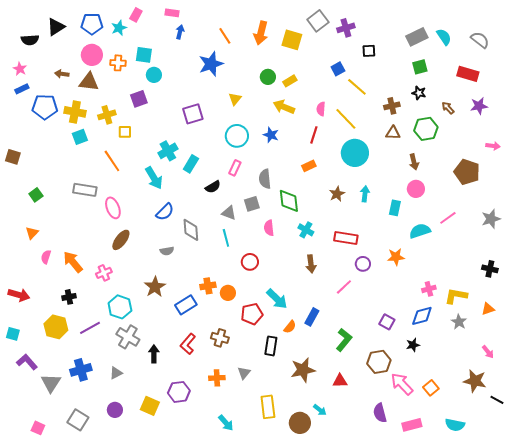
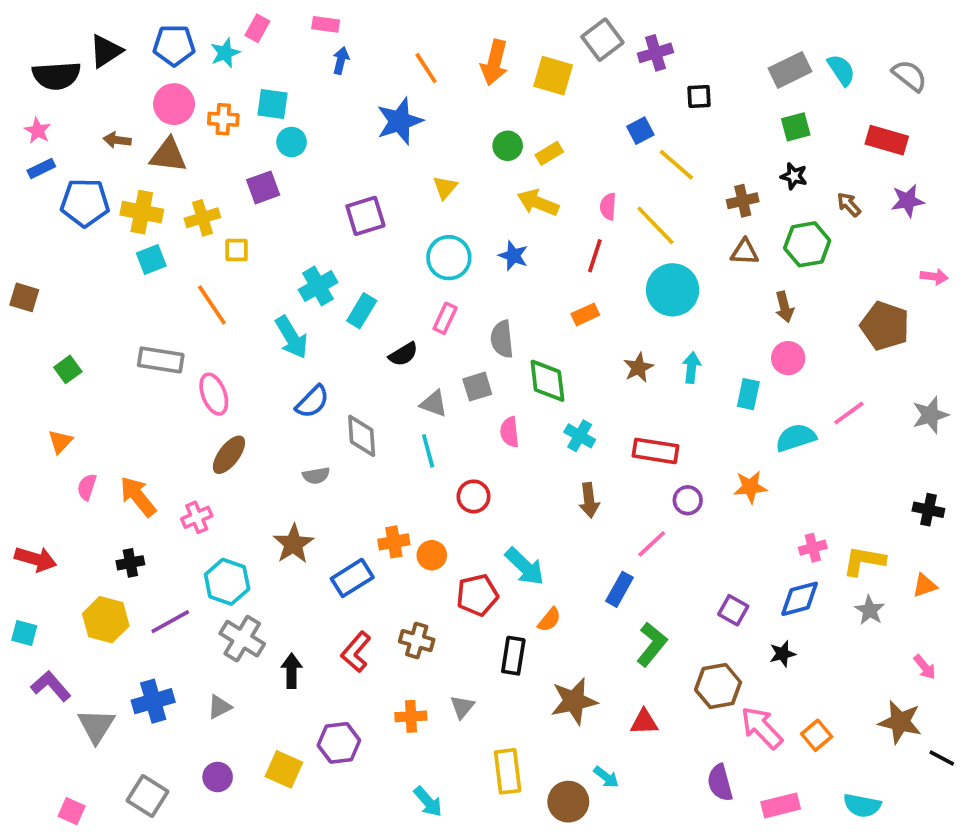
black semicircle: (30, 40) -> (56, 76), size x1.4
blue rectangle: (312, 317) -> (619, 589), moved

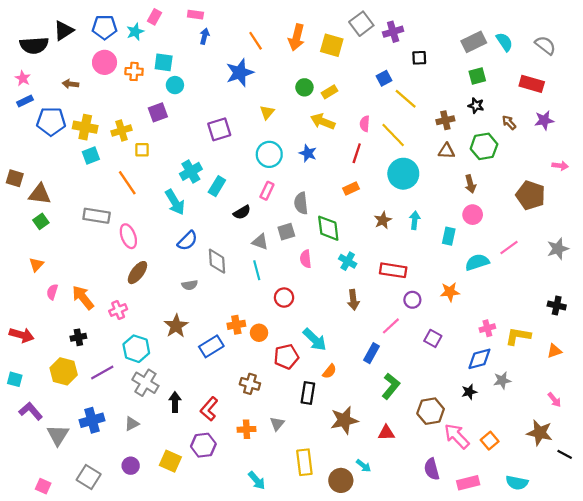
brown triangle: (168, 155) -> (40, 194), moved
purple square: (733, 610) -> (433, 338), moved
gray star: (870, 610) -> (502, 380), moved, turned 30
red L-shape: (356, 652) -> (209, 409), moved

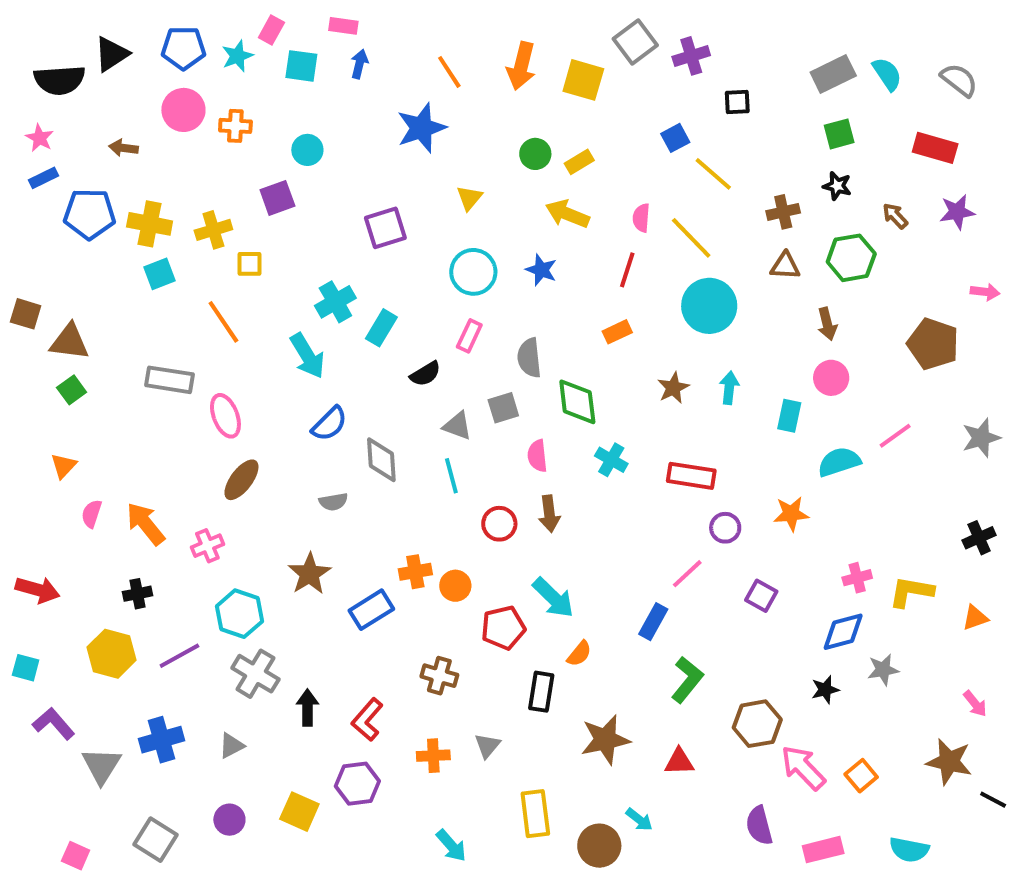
cyan square: (164, 62) -> (301, 66), moved
brown arrow: (353, 300) -> (549, 514), moved
black cross: (557, 305) -> (979, 538), turned -36

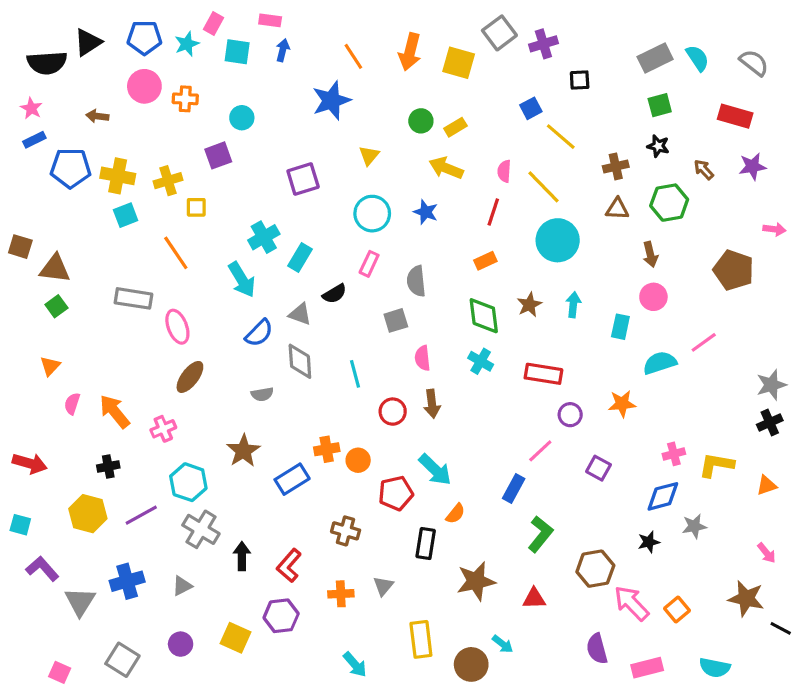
green diamond: (577, 402) -> (484, 316), moved
gray triangle: (457, 426) -> (300, 314), moved
gray star: (981, 438) -> (771, 385), moved

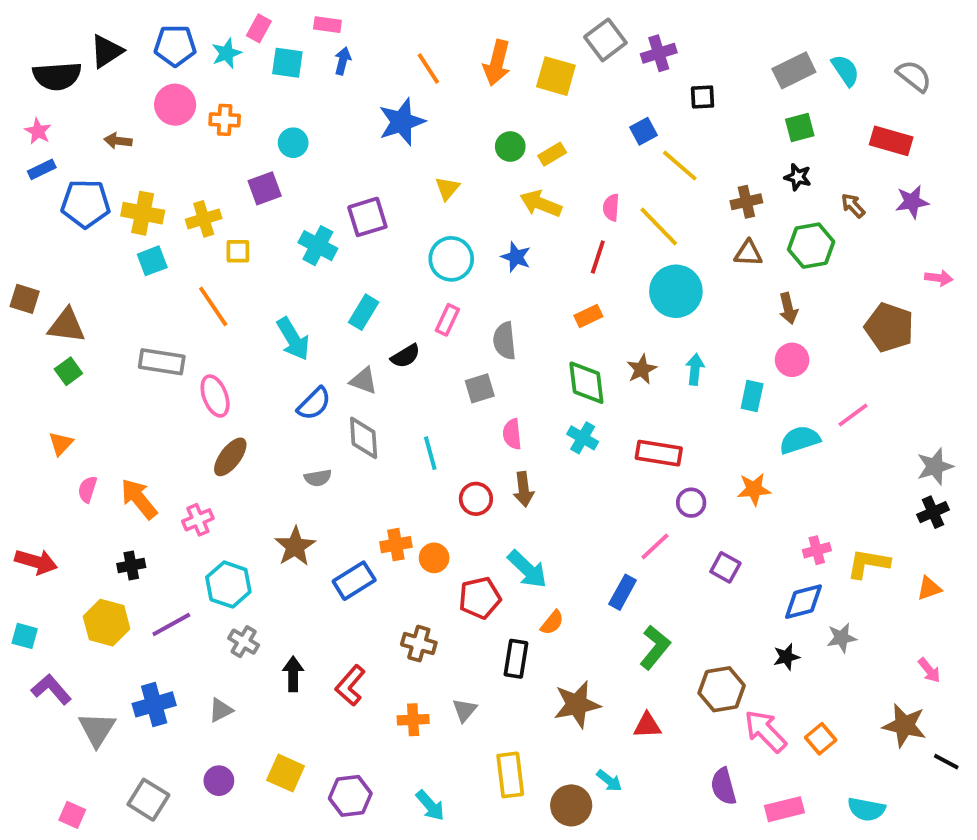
cyan cross: (264, 237) -> (318, 246), moved, turned -32
gray cross: (201, 529) -> (244, 642), size x0.7
purple hexagon: (281, 616) -> (350, 796), moved

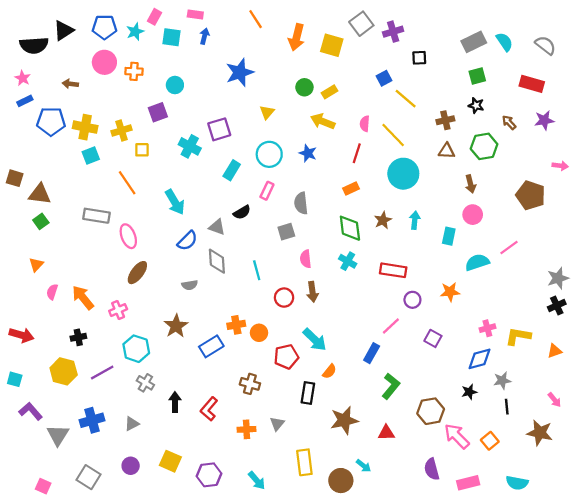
orange line: (428, 68) -> (256, 19), moved
cyan rectangle: (364, 312) -> (232, 170), moved
black line: (946, 762) -> (507, 407), moved, turned 56

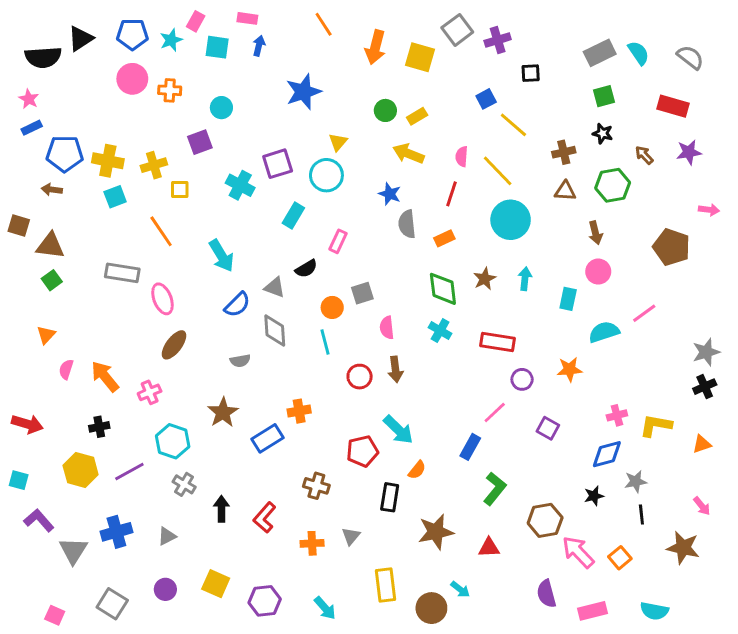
brown arrow: (70, 84) -> (52, 190), moved
cyan circle: (269, 154) -> (326, 175), moved
gray semicircle: (301, 203) -> (407, 224), moved
orange circle: (259, 333) -> (332, 307), moved

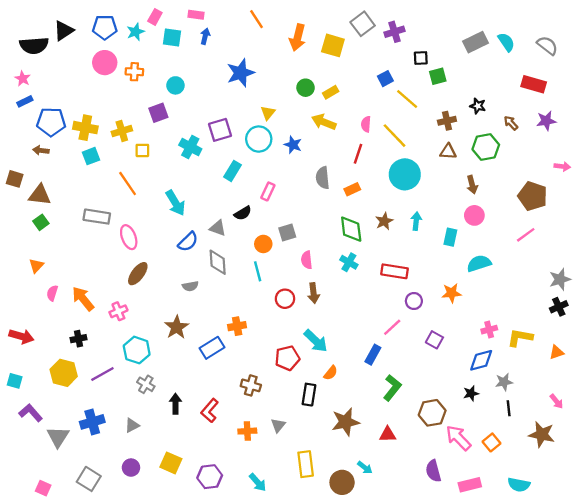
green square: (604, 96) -> (438, 76), moved
blue star: (390, 194) -> (293, 145), moved
pink line: (644, 313) -> (526, 235), moved

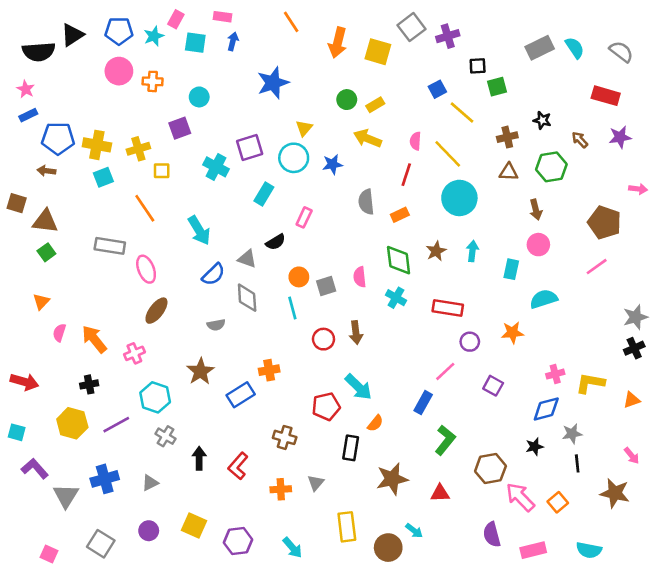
blue star: (293, 145) -> (333, 164), turned -30
gray square: (287, 233) -> (326, 286), moved
pink semicircle: (307, 260) -> (360, 277), moved

